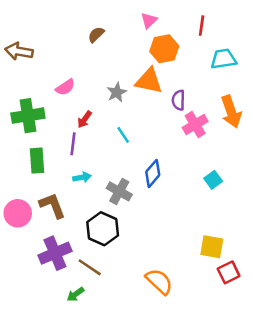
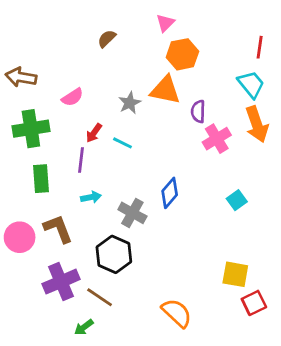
red line: (202, 26) -> (260, 47), moved
brown arrow: (19, 51) -> (21, 77), moved
cyan trapezoid: (223, 59) -> (251, 84), moved, turned 60
cyan line: (123, 135) -> (122, 143), moved, turned -30

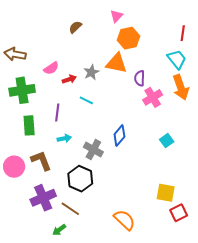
red arrow: (94, 133) -> (69, 79), moved, turned -144

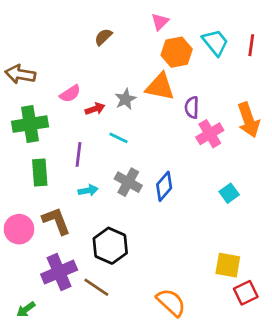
cyan trapezoid: (177, 59) -> (215, 42), moved
gray cross: (93, 150) -> (128, 182), moved
green arrow: (59, 230) -> (26, 309), moved

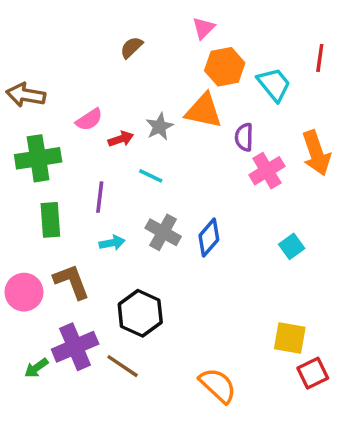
cyan trapezoid: (215, 42) -> (274, 84), moved
green arrow: (26, 309) -> (36, 368), moved

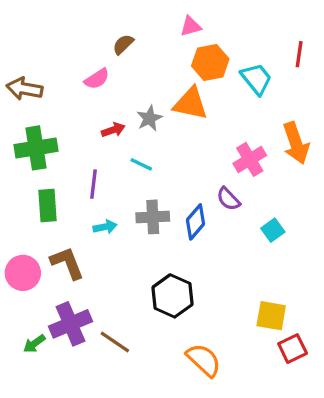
pink triangle: (204, 28) -> (191, 26), turned 30
pink semicircle: (89, 120) -> (97, 79), moved
purple semicircle: (244, 137) -> (228, 199), moved, turned -45
gray cross: (163, 232) -> (153, 217), turned -32
black hexagon: (140, 313) -> (172, 296), moved

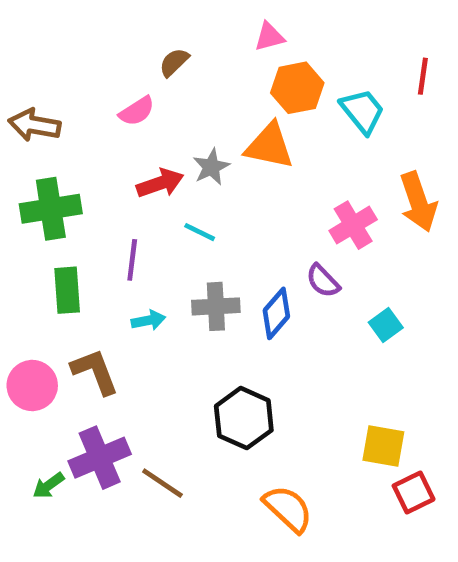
red arrow: (113, 130) -> (160, 183), size x1.4

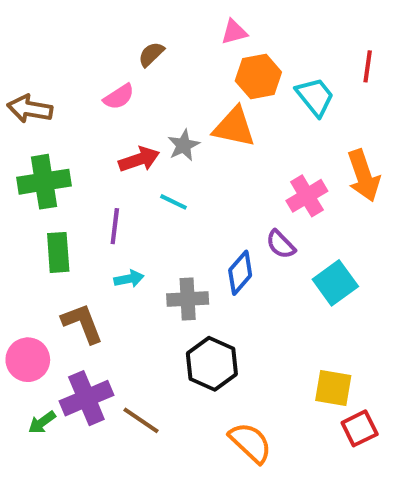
gray cross: (216, 306) -> (188, 299), moved
cyan square: (386, 325) -> (335, 283), size x1.5
pink circle: (32, 386) -> (28, 360), moved

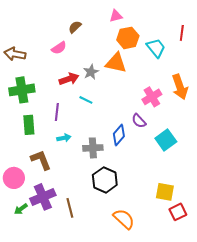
brown line: (141, 420) -> (70, 208), turned 42

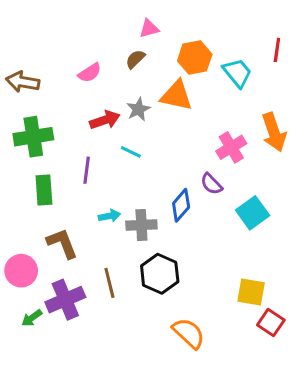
pink triangle: (116, 16) -> (149, 29), moved
brown semicircle: (75, 27) -> (135, 59), moved
cyan arrow: (64, 138) -> (109, 216), moved
brown line: (70, 208) -> (109, 283), moved
red square: (178, 212) -> (271, 322), turned -30

